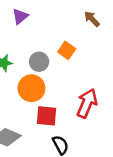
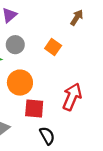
brown arrow: (92, 19) -> (77, 17), turned 77
gray circle: (39, 62) -> (15, 45), moved

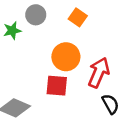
orange circle: (20, 83) -> (66, 57), moved
black semicircle: (47, 136) -> (110, 104), moved

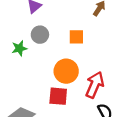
orange square: (78, 17) -> (76, 37), turned -35

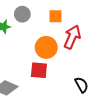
red arrow: (95, 85) -> (72, 37), moved

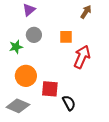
orange circle: (46, 47) -> (26, 76), moved
black semicircle: (81, 85) -> (69, 103), moved

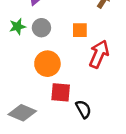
green star: (16, 47) -> (17, 26), moved
orange circle: (26, 76) -> (47, 64), moved

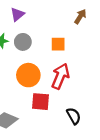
red arrow: (99, 54) -> (60, 76), moved
black semicircle: (83, 109) -> (74, 116), moved

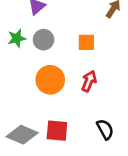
red arrow: (60, 76) -> (89, 81), size x0.7
red square: (41, 102) -> (57, 131), moved

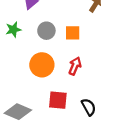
gray circle: (44, 40) -> (46, 31), moved
red square: (57, 131) -> (58, 100), moved

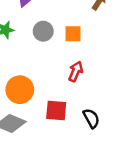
orange circle: (42, 65) -> (20, 90), moved

